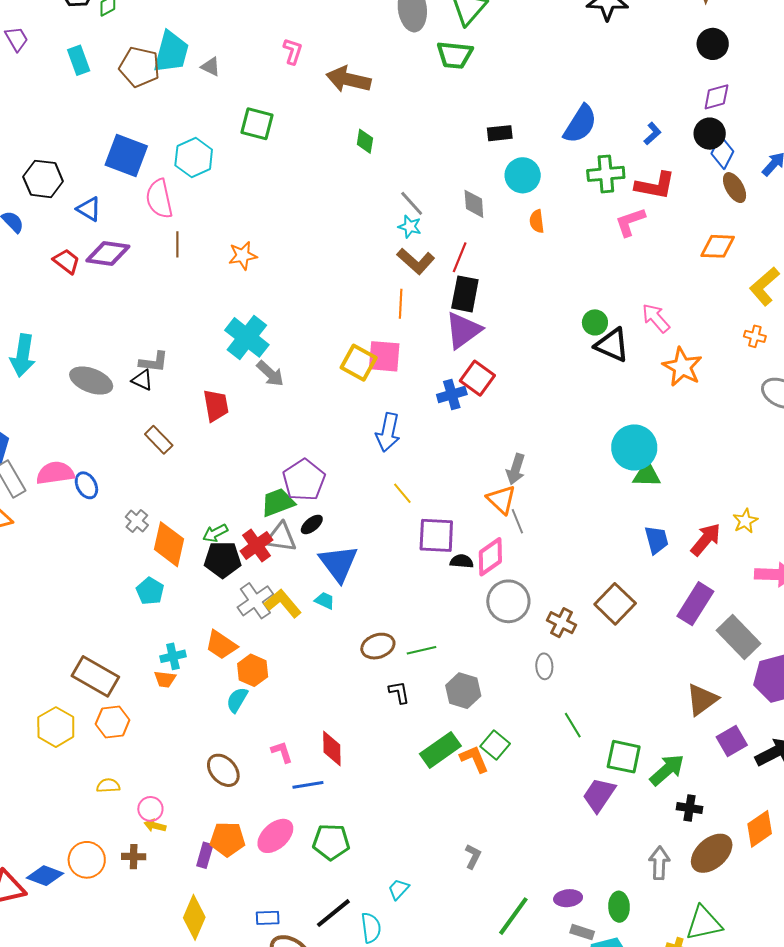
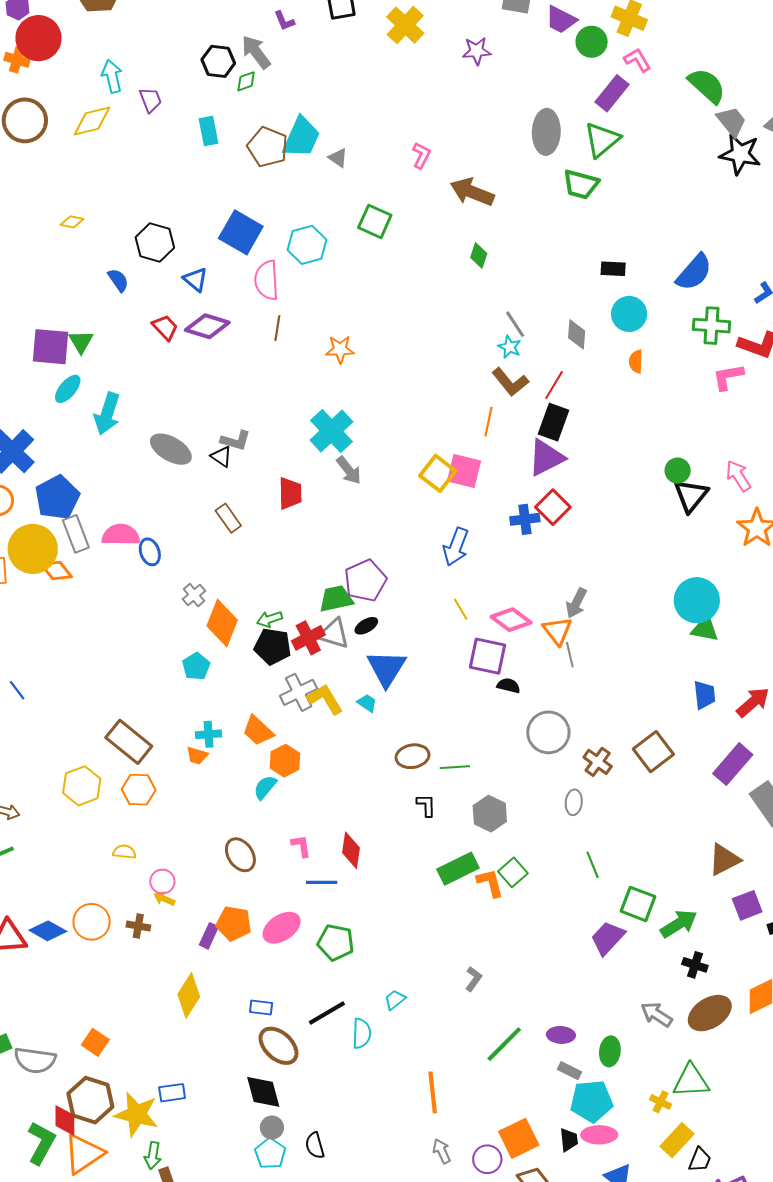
black triangle: (612, 345) -> (691, 496), turned 36
pink diamond: (490, 557) -> (511, 620), moved, turned 63
gray arrow: (659, 863) -> (657, 1014), turned -68

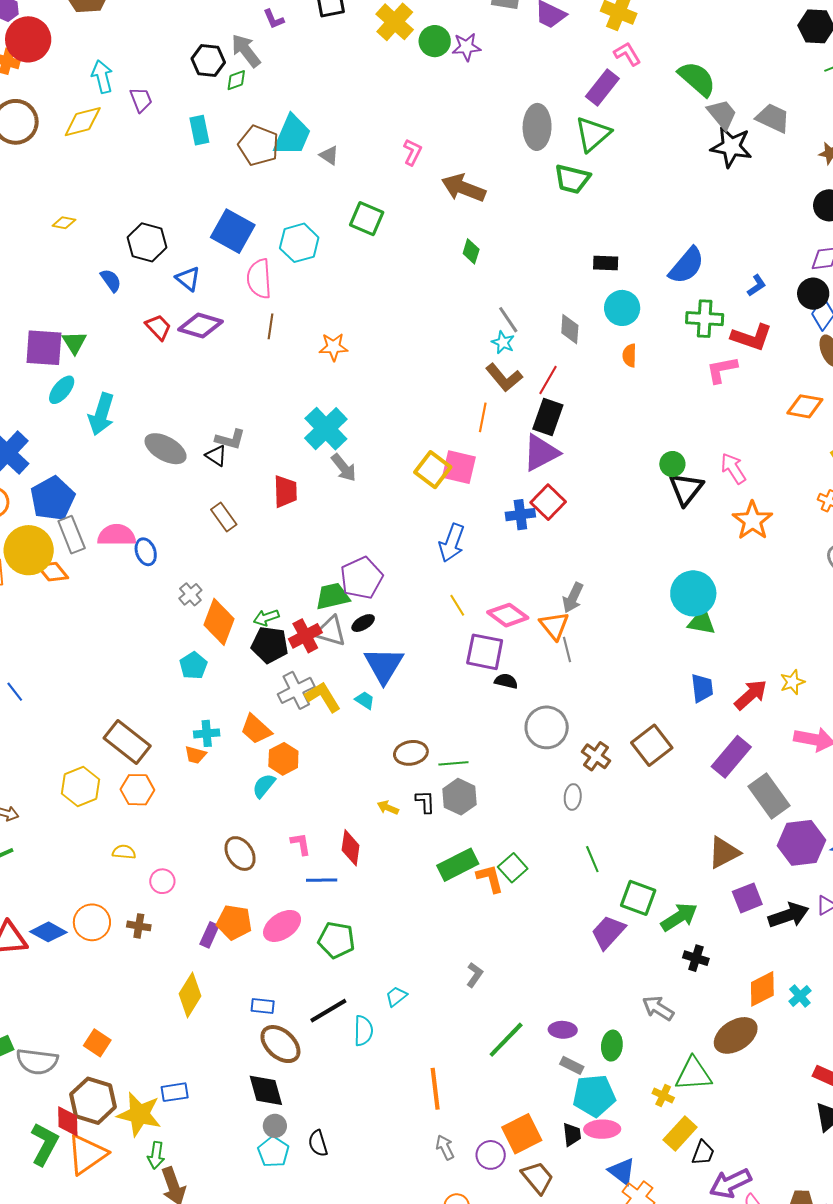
green circle: (592, 42) -> (435, 41), moved
gray hexagon: (490, 814) -> (460, 797), moved
yellow arrow: (164, 899) -> (388, 808), moved
brown ellipse: (710, 1013) -> (736, 1035), moved

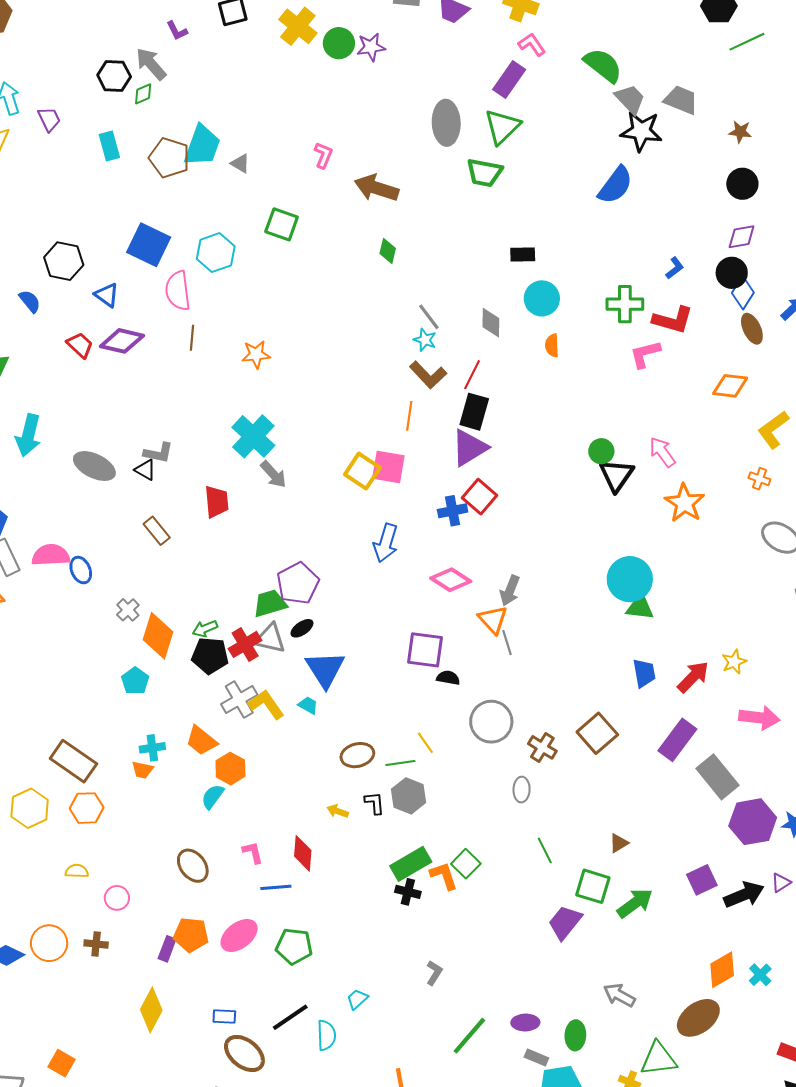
blue semicircle: (687, 266) -> (615, 185), moved
yellow line: (457, 605) -> (425, 743), moved
pink diamond: (508, 615) -> (451, 580), moved
brown triangle: (724, 853) -> (619, 843), moved, size x0.6
black cross: (696, 958) -> (408, 892), moved

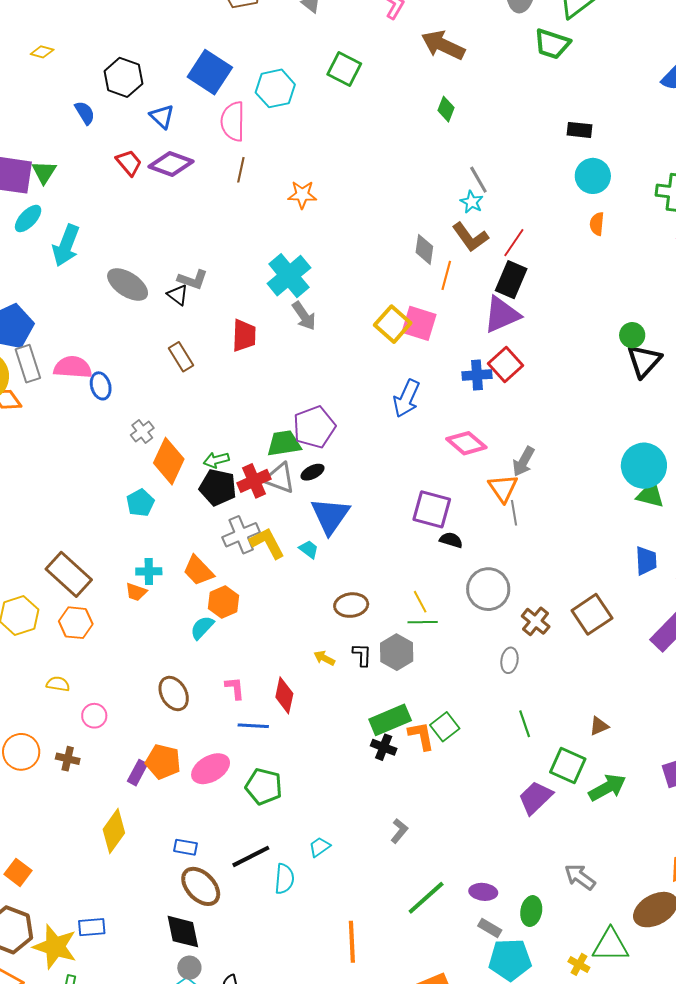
gray diamond: (491, 323) -> (424, 249), moved
green line: (400, 763) -> (423, 622), moved

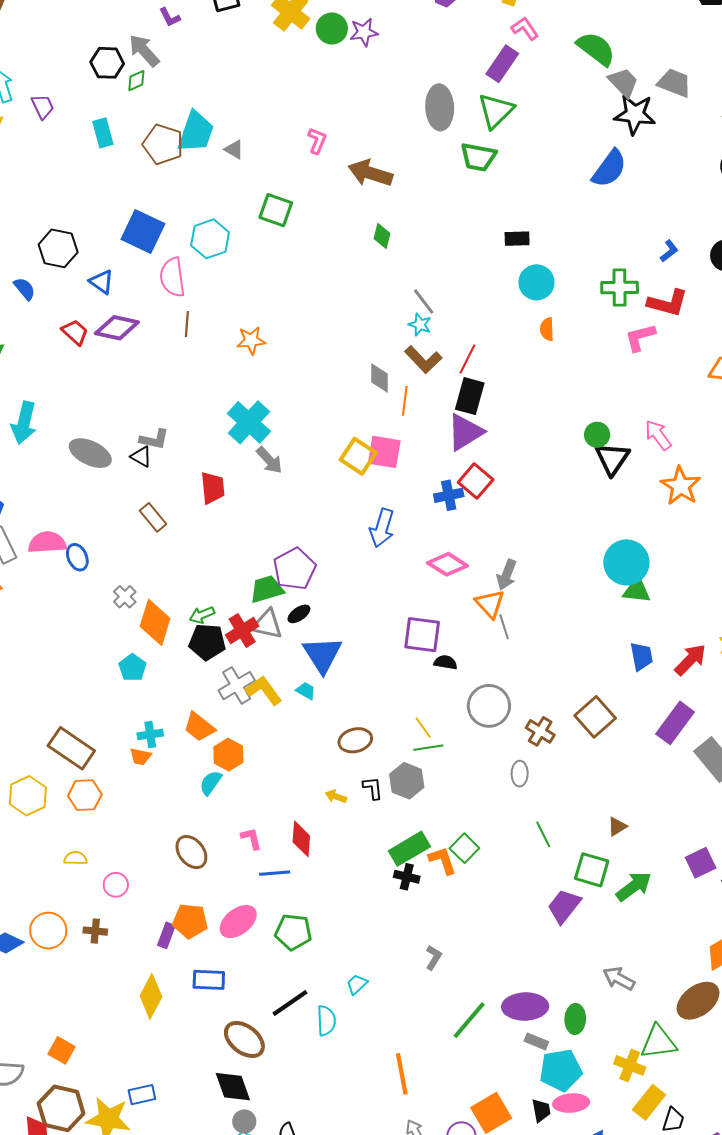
blue rectangle: (185, 847) -> (209, 980), moved, size x1.4
purple ellipse: (483, 892) -> (525, 1007), size x1.6
yellow cross: (579, 964) -> (630, 1065), size x1.4

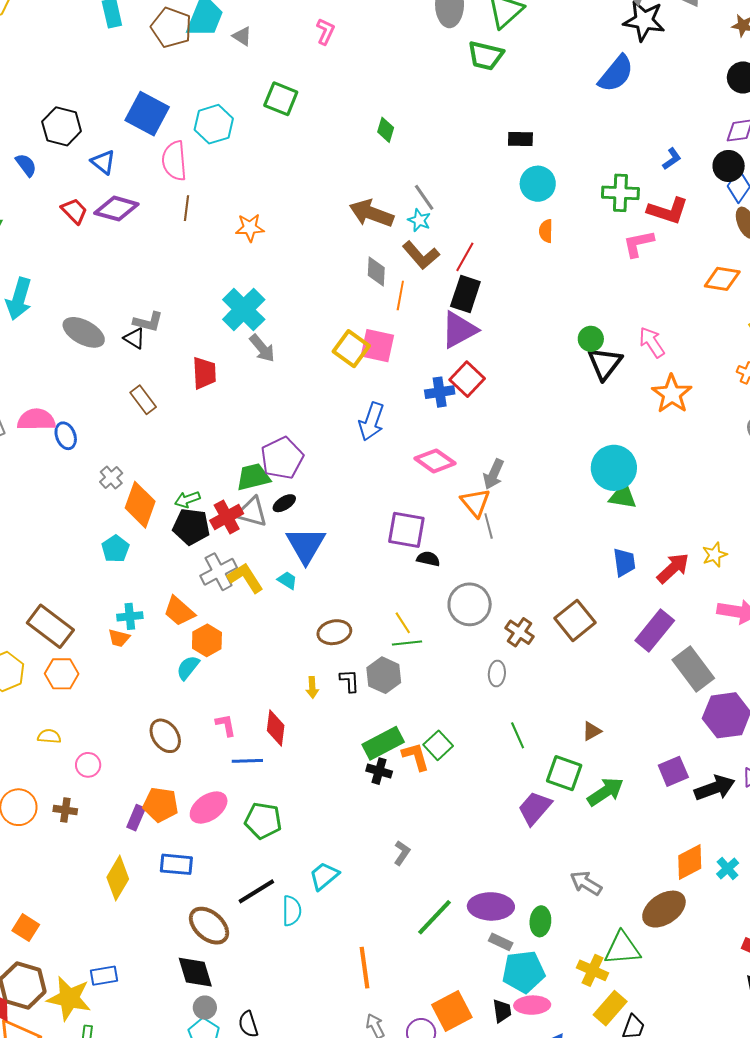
brown arrow: (370, 173) -> (371, 213), moved
yellow arrow: (336, 797) -> (312, 687), turned -115
cyan trapezoid: (357, 984) -> (324, 876), size x1.4

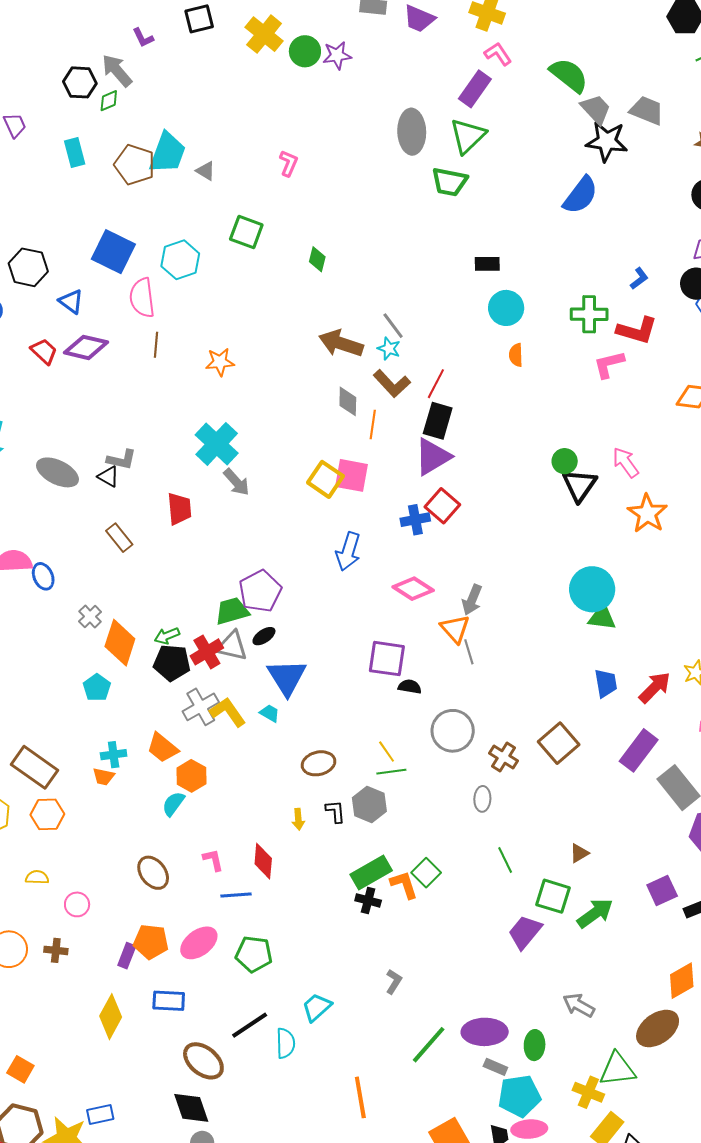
green diamond: (386, 130) -> (317, 259), moved

